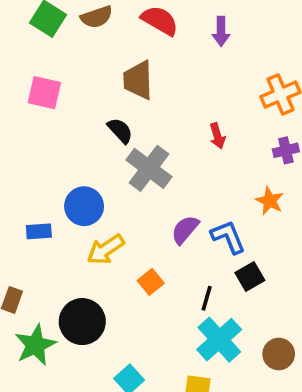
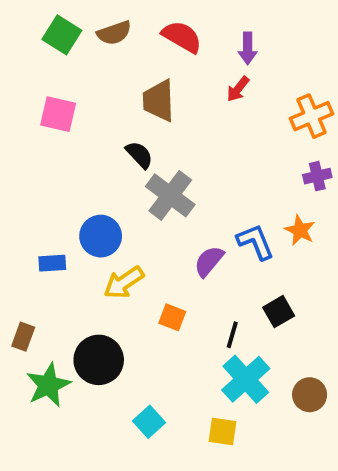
red arrow: (217, 136) -> (238, 89), moved, turned 55
blue L-shape: (228, 237) -> (255, 242), moved
orange square: (151, 282) -> (172, 317), turned -30

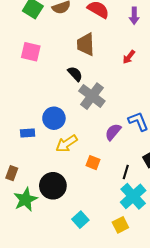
red arrow: (238, 89) -> (129, 57), moved
yellow square: (223, 431) -> (120, 225), turned -35

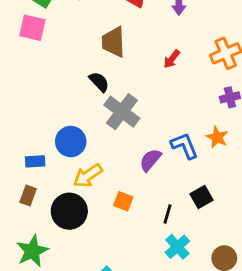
pink square: (31, 52) -> (32, 28), moved
brown rectangle: (12, 173) -> (28, 196), moved
black circle: (53, 186) -> (69, 211), moved
cyan cross: (133, 196) -> (177, 247), size x0.7

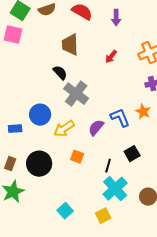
yellow arrow: (88, 176) -> (64, 129), moved
brown rectangle: (28, 196) -> (10, 164), moved
cyan cross: (177, 247) -> (115, 189), size x1.4

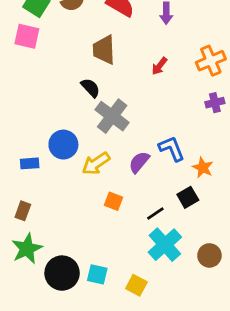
orange star: (143, 112) -> (203, 168), moved
black circle: (39, 164) -> (62, 273), moved
black line: (108, 166) -> (155, 214), turned 40
cyan square: (65, 211) -> (97, 274), turned -35
yellow square: (103, 216) -> (136, 285), moved, turned -35

